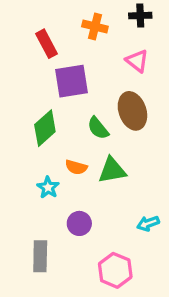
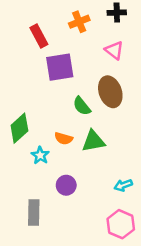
orange cross: (95, 26) -> (79, 22), turned -36
green diamond: (45, 128) -> (19, 128), moved
pink hexagon: (115, 270) -> (121, 224), moved

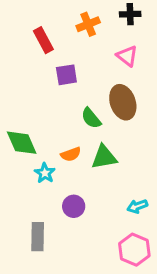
purple square: (60, 67) -> (66, 75), size x0.7
green diamond: (19, 128) -> (22, 143), turned -72
orange semicircle: (64, 138) -> (71, 154), turned -36

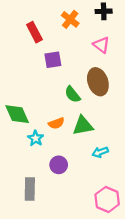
orange cross: (88, 24) -> (70, 19), turned -30
cyan arrow: (137, 206) -> (100, 152), moved

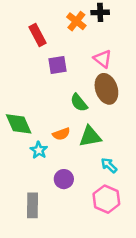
black cross: (104, 11) -> (100, 12), moved
pink triangle: (101, 45) -> (103, 59), moved
cyan arrow: (100, 152) -> (109, 165), turned 63
pink hexagon: (107, 199) -> (106, 199), moved

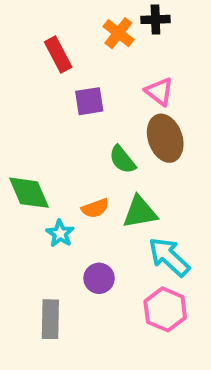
cyan arrow: (109, 165) -> (169, 257), size x1.6

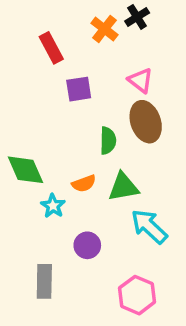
black cross: (155, 19) -> (137, 17), turned -30
green semicircle: (122, 160) -> (108, 141), turned -140
pink hexagon: (165, 309) -> (137, 295), moved

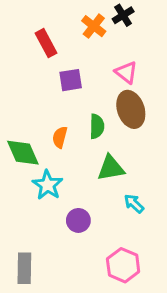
orange semicircle: (84, 183) -> (60, 137), moved, turned 125
cyan star: (53, 206) -> (48, 185), size x1.4
cyan arrow: (149, 226) -> (134, 203), size x0.6
gray rectangle: (44, 281) -> (24, 268), moved

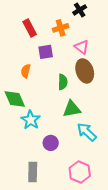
orange cross: (94, 26) -> (61, 28), moved, turned 35
orange semicircle: (60, 137) -> (26, 71), moved
cyan arrow: (134, 203) -> (87, 132), size x1.5
gray rectangle: (24, 268) -> (33, 172), moved

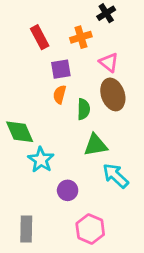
orange semicircle: (26, 71) -> (60, 94), moved
gray rectangle: (33, 172) -> (26, 229), moved
pink hexagon: (80, 172) -> (90, 229), moved

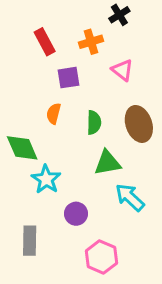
orange semicircle: (60, 94) -> (54, 113), moved
brown ellipse: (113, 94) -> (139, 124), moved
gray rectangle: (26, 229) -> (30, 241), moved

